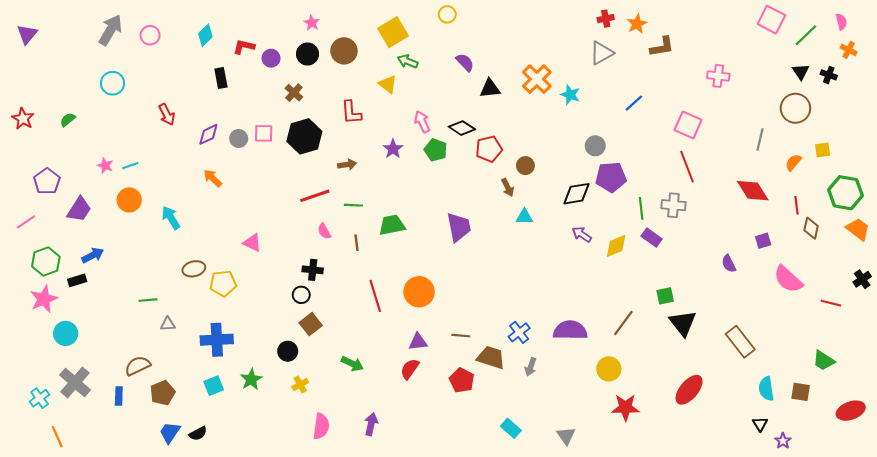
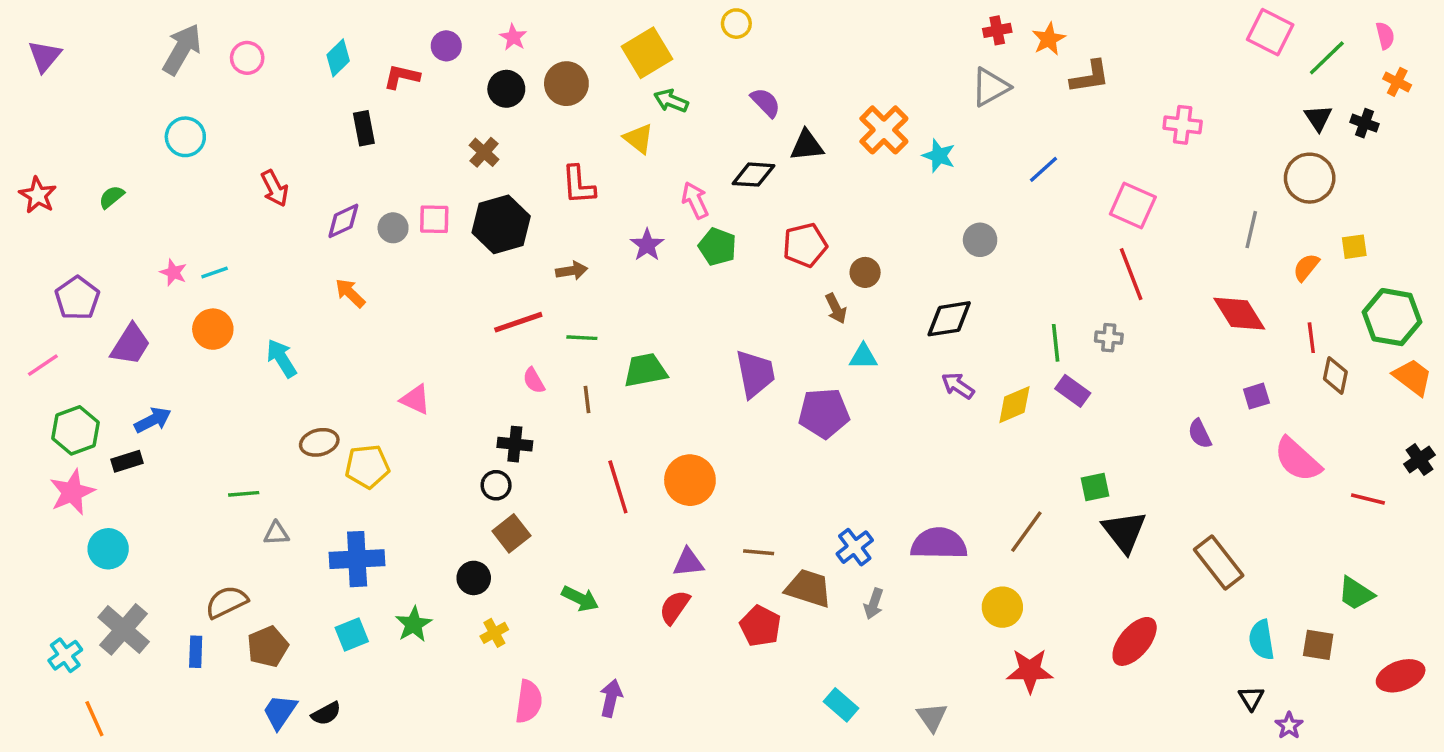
purple circle: (271, 58) -> (446, 46), moved
black diamond: (462, 128) -> (753, 175), moved, turned -30
purple pentagon: (611, 177) -> (824, 413), moved
gray cross: (673, 205) -> (1109, 338), size x0.7

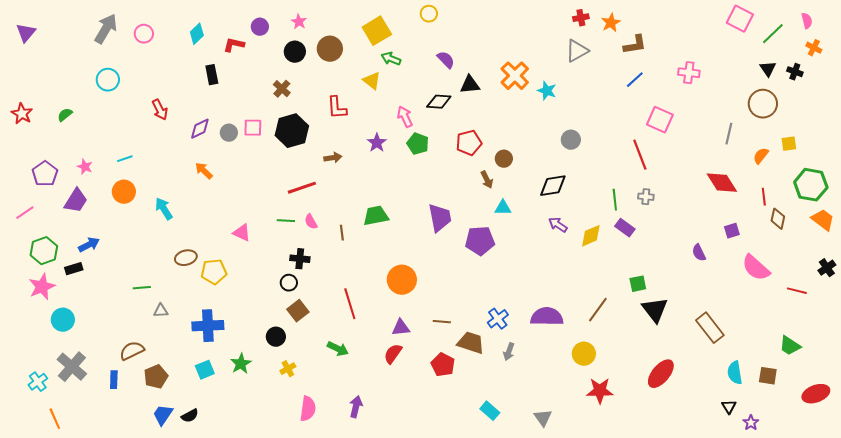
blue line: (1044, 169) -> (635, 80), moved
pink star: (173, 272) -> (85, 167), moved
red line: (1131, 274) -> (640, 155), moved
green line: (582, 338) -> (286, 221), moved
red line: (618, 487) -> (350, 304), moved

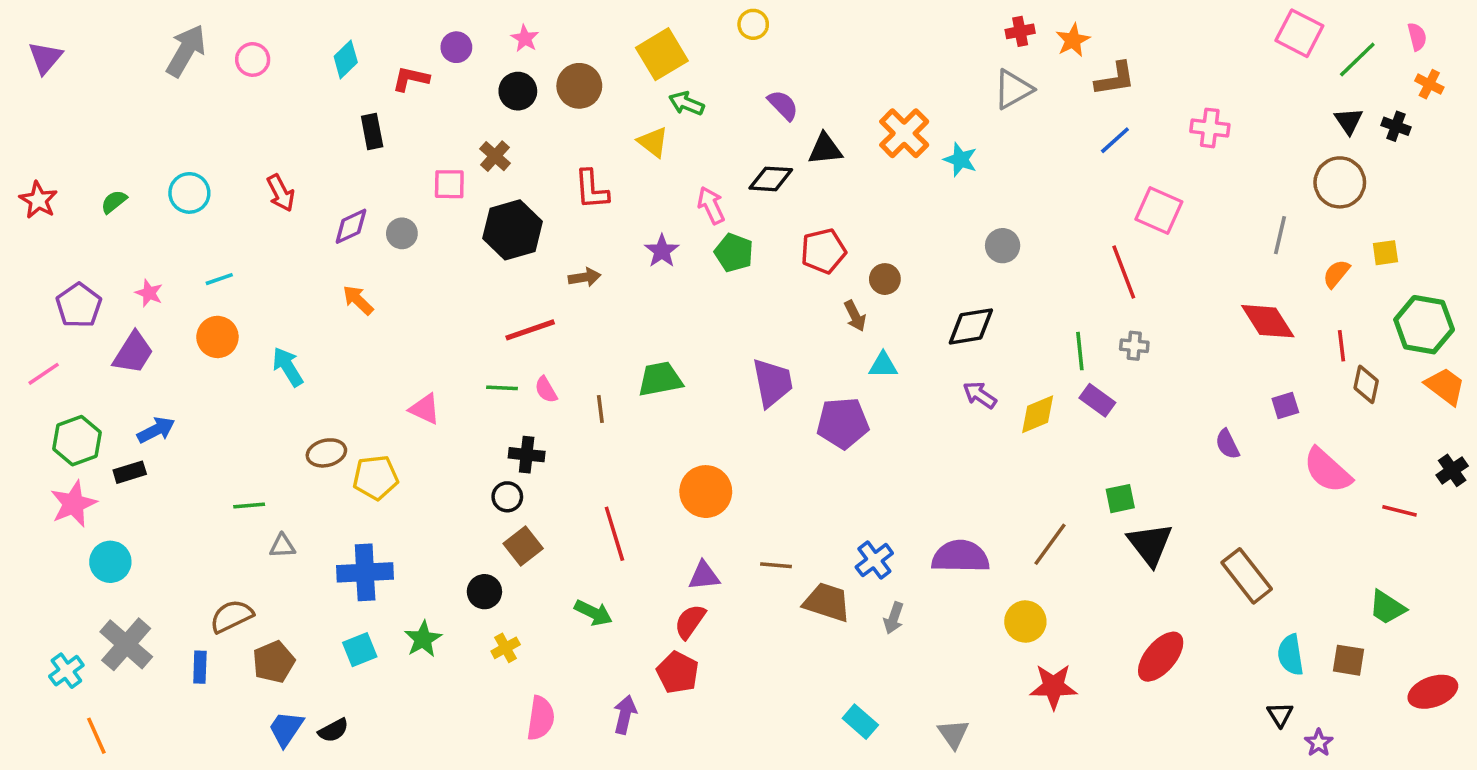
cyan circle: (108, 80) -> (189, 193), moved
pink square: (253, 128) -> (449, 184), moved
red pentagon: (443, 365) -> (678, 672), moved

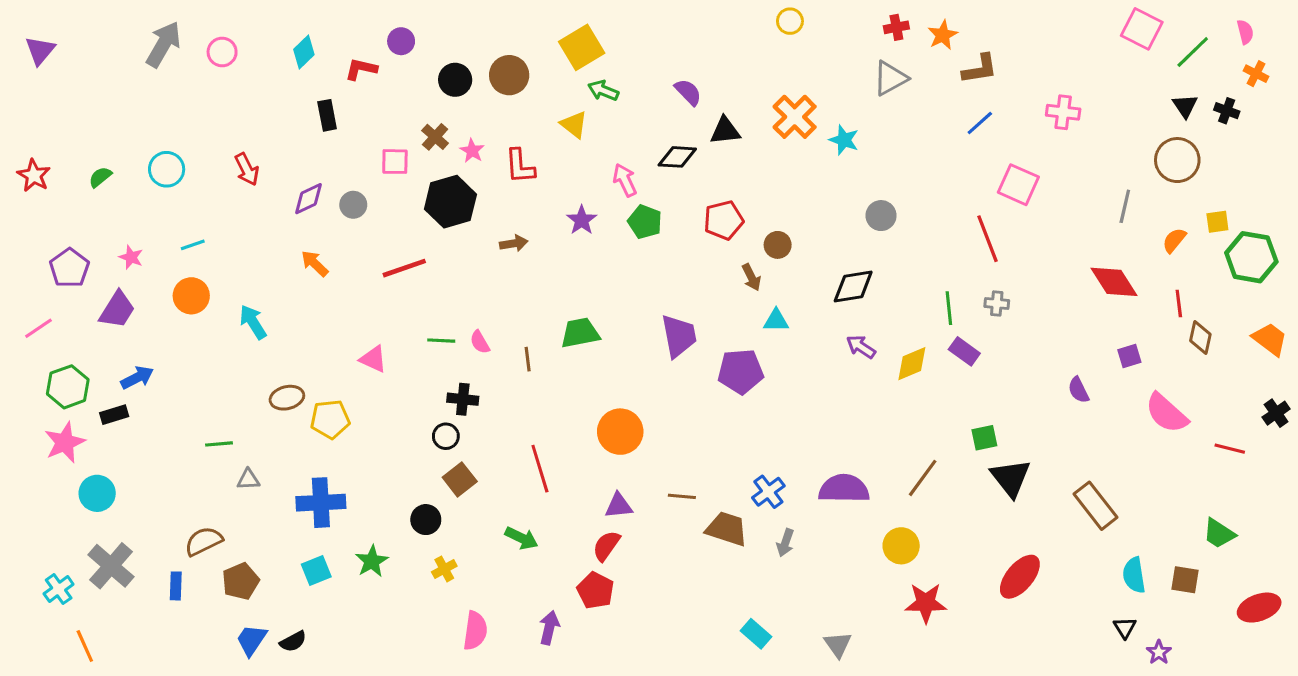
yellow circle: (753, 24) -> (790, 21), moved
pink star: (525, 38) -> (472, 151), moved
green hexagon: (1424, 325) -> (1251, 257), moved
red line: (530, 330) -> (404, 268), moved

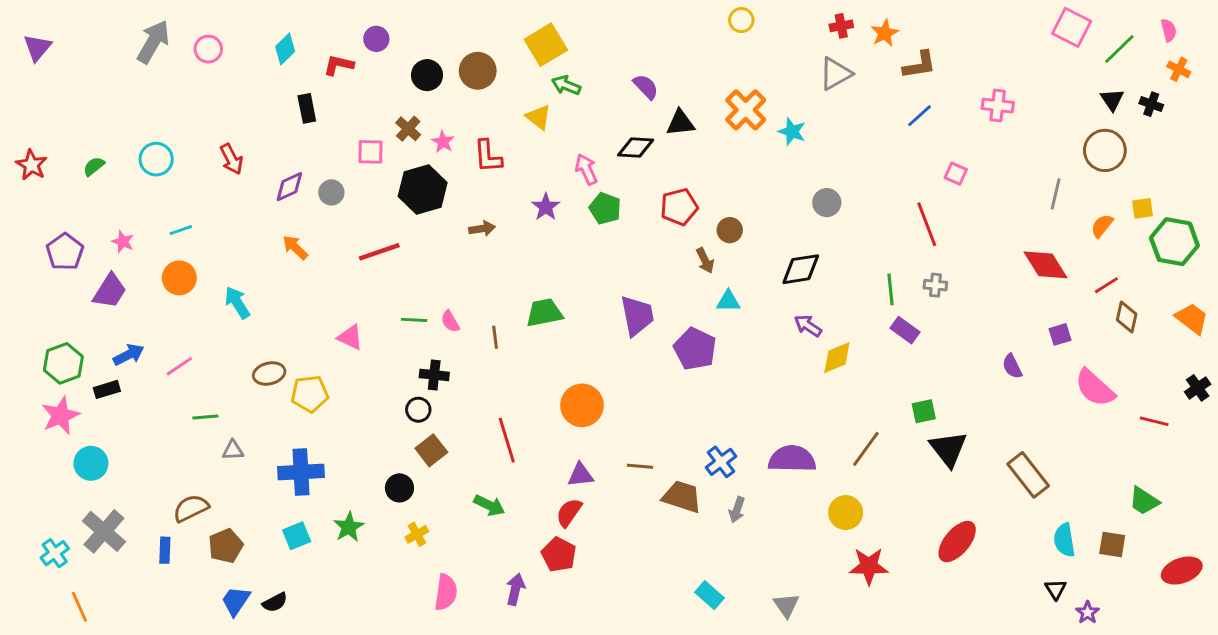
pink square: (1018, 185) -> (956, 174), size x0.6
red line: (1179, 304) -> (1106, 285), turned 65
pink line: (38, 328) -> (179, 366), moved
yellow diamond: (912, 364) -> (837, 358), moved
purple pentagon: (741, 371) -> (695, 349), turned 30

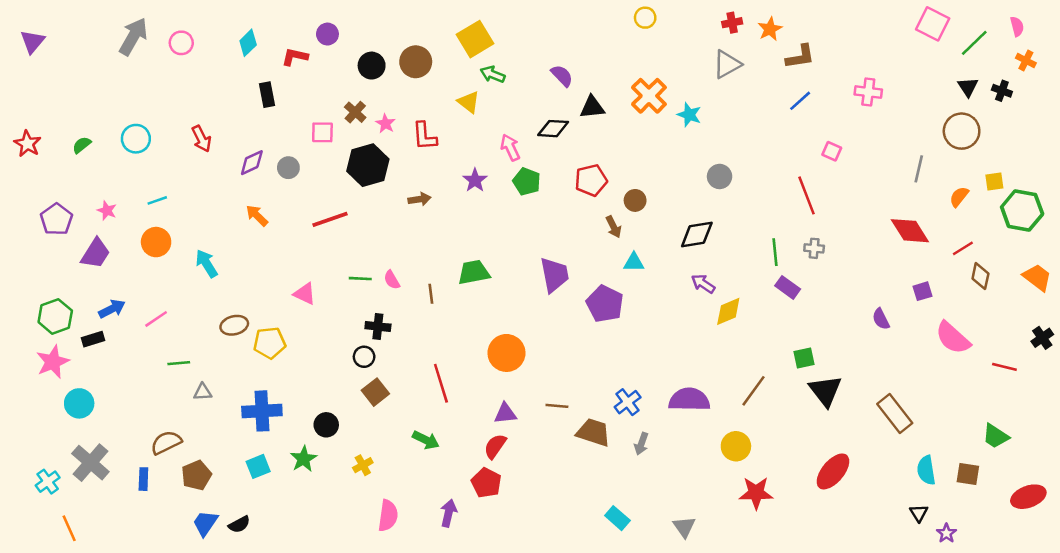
black circle: (399, 488) -> (326, 425), moved

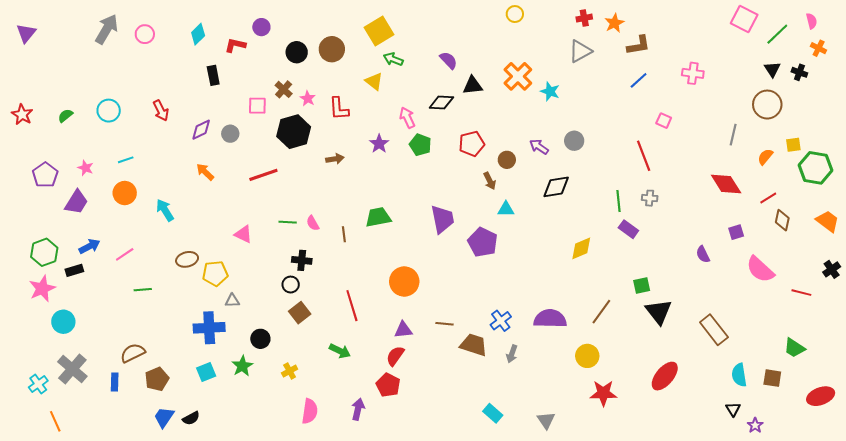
purple arrow: (703, 284) -> (539, 147), moved
gray triangle: (203, 392) -> (232, 301), moved

